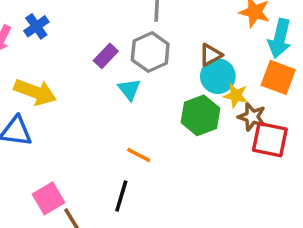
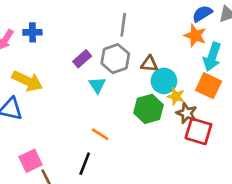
blue cross: (36, 26) -> (32, 32), turned 30
brown triangle: (211, 55) -> (149, 64), moved, turned 30

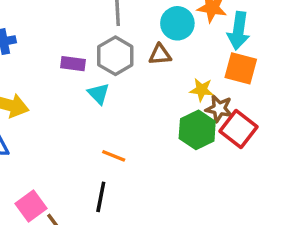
purple rectangle: (82, 59) -> (73, 64), turned 60
cyan circle: (164, 81) -> (177, 23), moved
green hexagon: (149, 109) -> (197, 130), moved
red square: (198, 131) -> (238, 129), turned 32

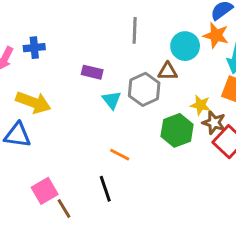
gray hexagon: (115, 56) -> (144, 89), moved
green hexagon: (197, 130) -> (177, 130), moved
black line: (101, 197) -> (105, 189), turned -35

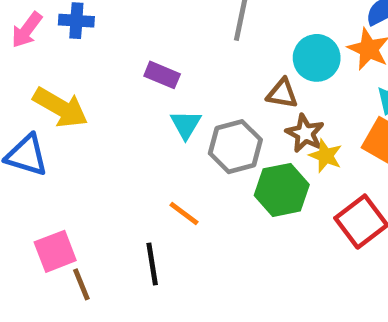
gray hexagon: (144, 89) -> (235, 147), moved
brown star: (214, 123) -> (305, 133), moved

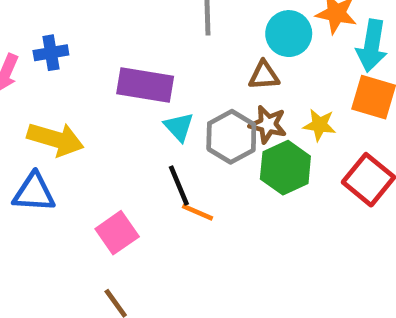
purple rectangle: (162, 75) -> (145, 85), size x1.6
brown star: (305, 133) -> (268, 124), moved
pink square: (55, 251) -> (117, 233), moved
black line: (152, 264) -> (179, 186), moved

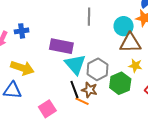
brown triangle: (264, 75) -> (130, 43), moved, size x1.6
brown star: (268, 124) -> (89, 90), moved
cyan triangle: (179, 127) -> (75, 64), size x1.6

